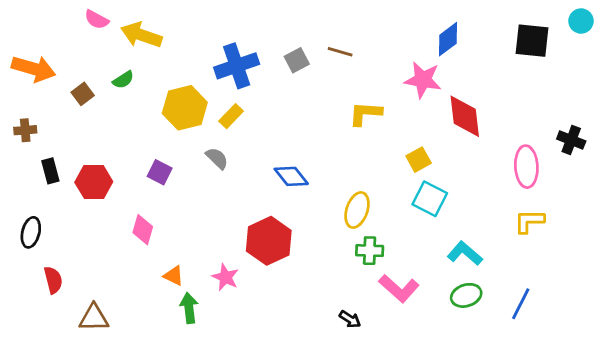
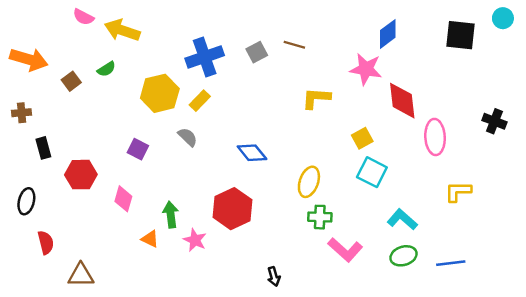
pink ellipse: (526, 167) -> (435, 137), moved
red hexagon: (94, 182) -> (81, 175), moved
blue line: (521, 304) -> (451, 263), turned 56
green arrow: (189, 308) -> (171, 215), moved
black arrow: (350, 319) -> (274, 276), moved, turned 42

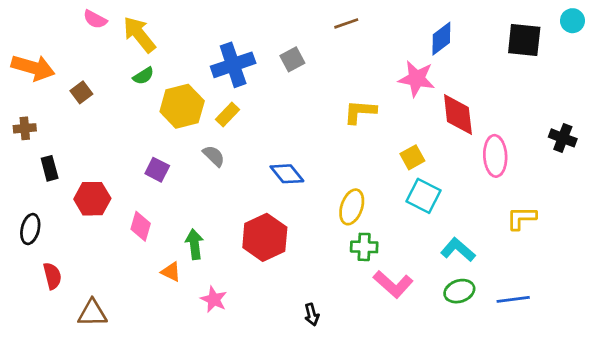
yellow arrow: (122, 30) -> (139, 34), turned 32
brown line: (294, 45) -> (346, 23), moved, turned -35
green semicircle: (106, 69) -> (143, 76), moved
pink star: (195, 240) -> (214, 299), moved

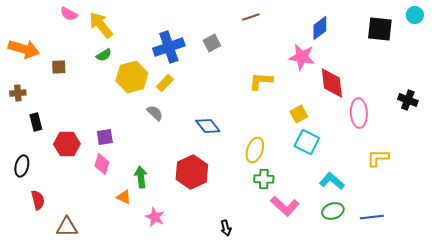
brown square: (81, 92) -> (59, 67), turned 35
purple square: (157, 170) -> (105, 137), moved, turned -36

